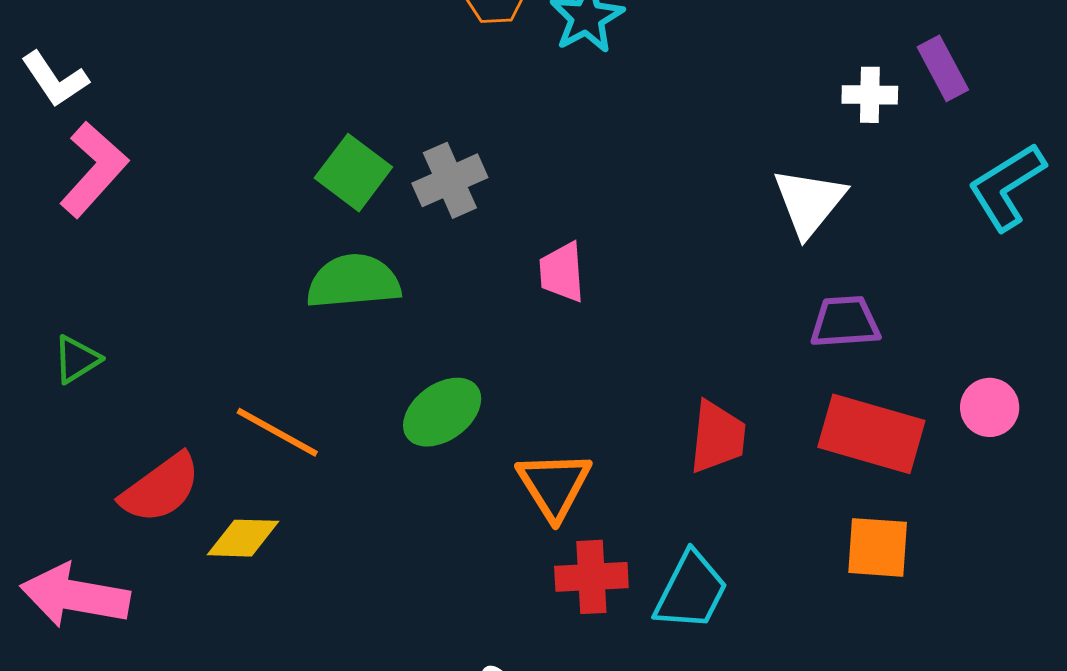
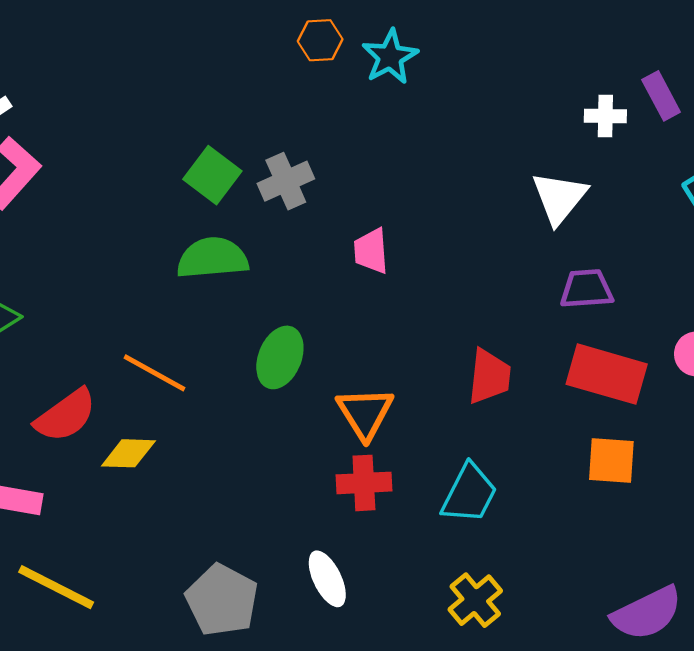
green ellipse: (442, 412) -> (280, 357), turned -32
red cross: (591, 577) -> (364, 483), moved

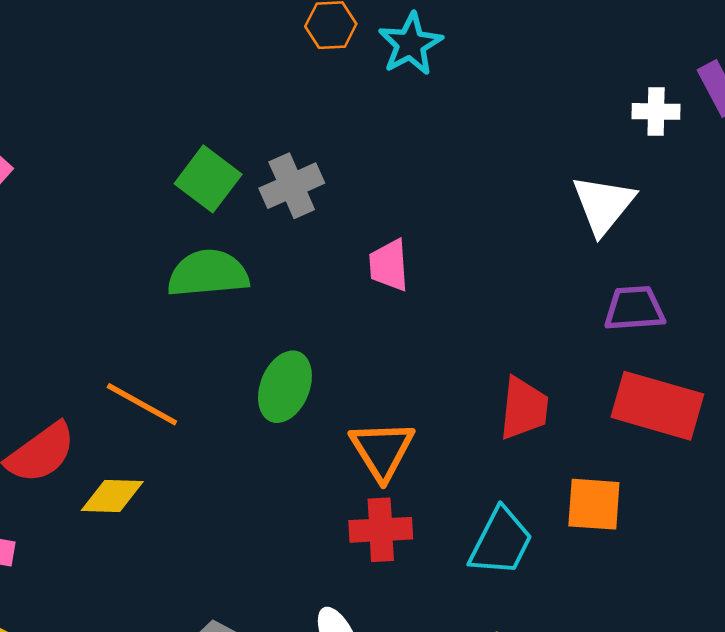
orange square: (611, 460) -> (594, 504), moved

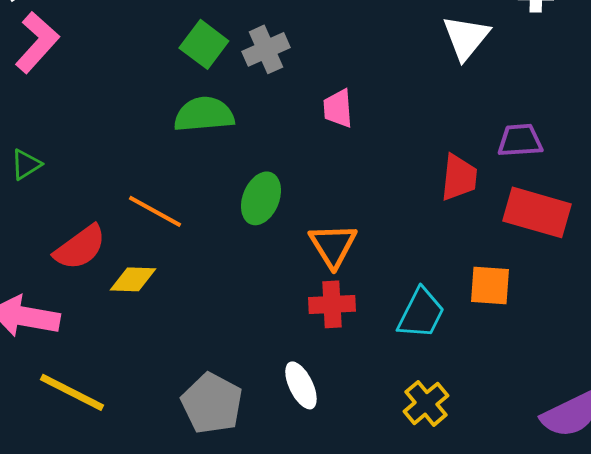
white triangle: (603, 205) -> (466, 37), moved
red trapezoid: (524, 408) -> (459, 177), moved

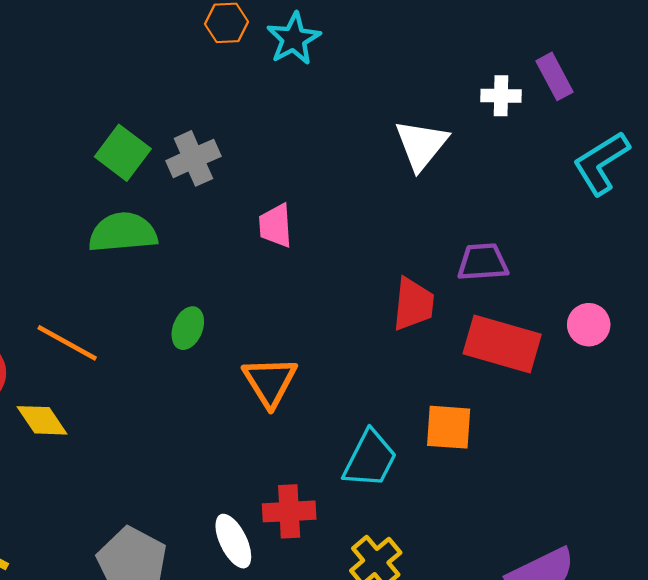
green ellipse: (261, 198) -> (188, 328), size x0.7
yellow diamond: (133, 279) -> (42, 420), turned 54
red cross: (332, 304) -> (289, 511), moved

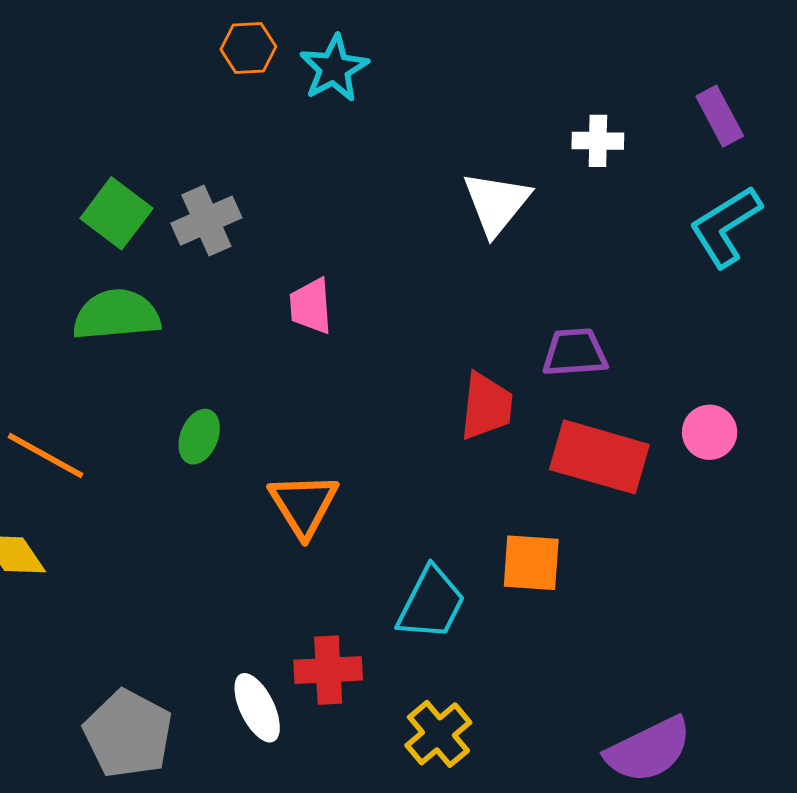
purple rectangle: (555, 76) -> (720, 116), moved

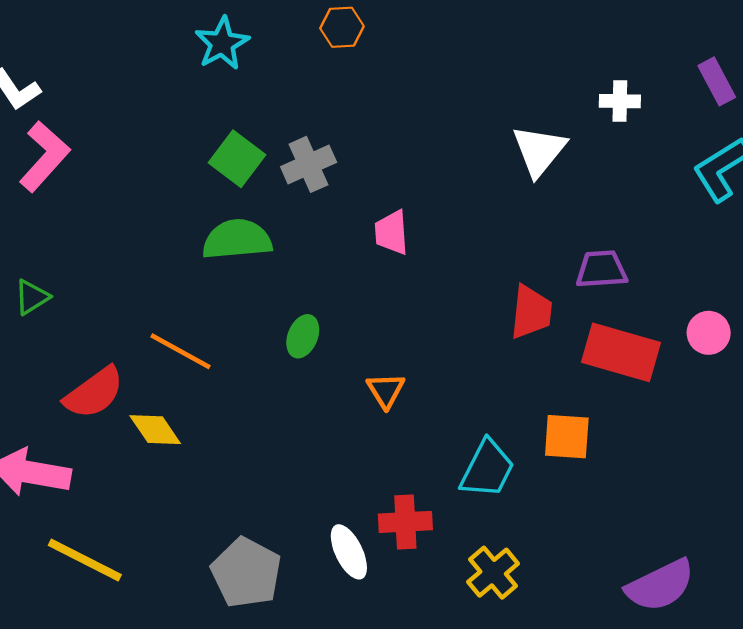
cyan star: (334, 68) -> (222, 43), moved
orange triangle: (304, 505) -> (386, 390), size x0.7

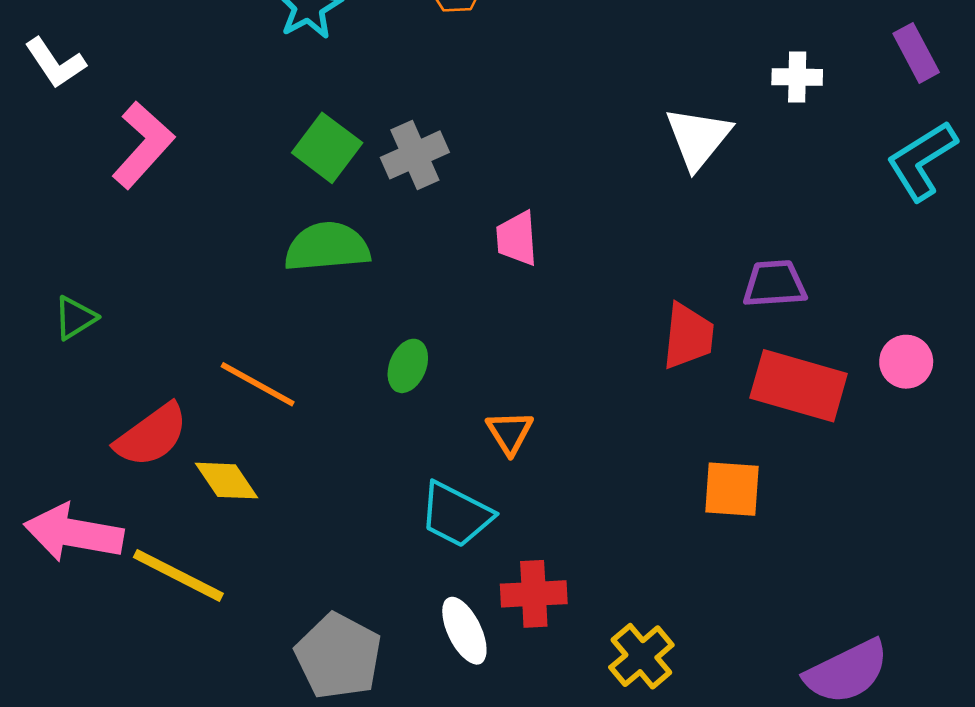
pink L-shape: (44, 156) -> (143, 145), moved
cyan trapezoid: (487, 469) -> (456, 515), moved, turned 90
yellow line: (85, 560) -> (178, 575), moved

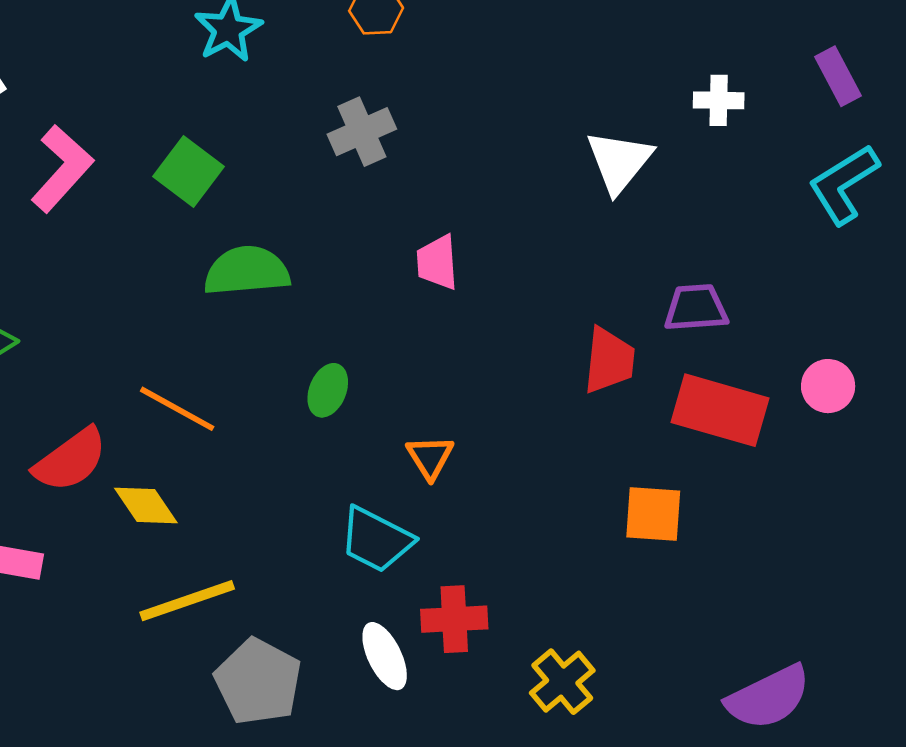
green square: (327, 148) -> (188, 171), moved
gray cross: (415, 155) -> (362, 132), moved
yellow line: (178, 575) -> (187, 601), moved, turned -46

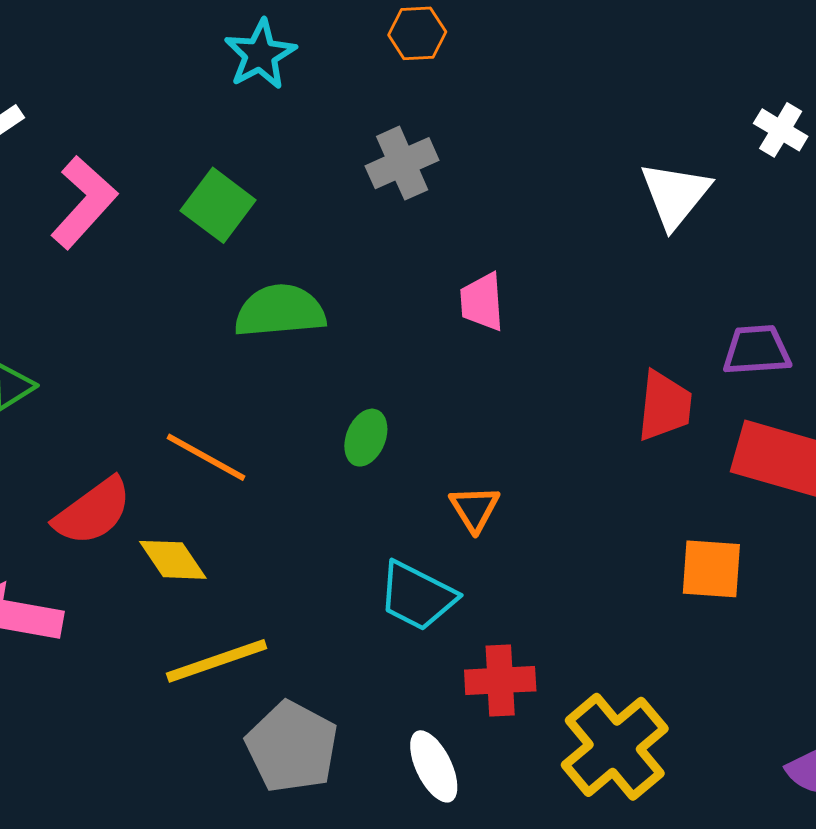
white cross: (719, 100) -> (781, 130), turned 30
white ellipse: (385, 656) -> (434, 766), moved
yellow cross: (562, 682) -> (615, 747), size x1.5

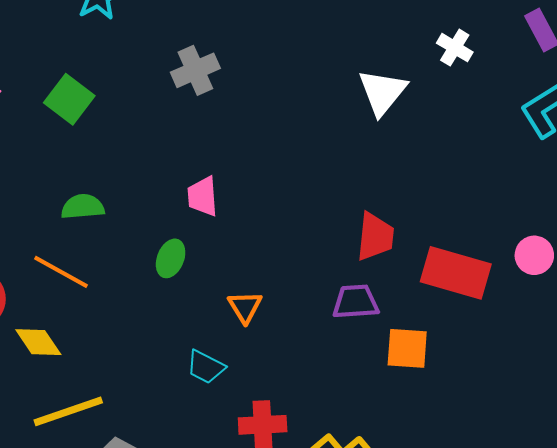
pink trapezoid: (482, 302) -> (203, 196), moved
green semicircle: (280, 311) -> (83, 207), moved, size x0.7
purple trapezoid: (757, 350) -> (356, 302), moved
cyan trapezoid: (417, 596) -> (206, 367), size x0.7

